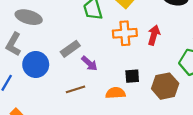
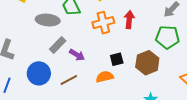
gray ellipse: (29, 17) -> (48, 20), moved
blue circle: (36, 64) -> (39, 73), moved

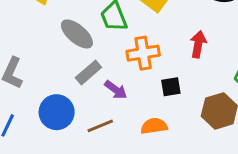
gray ellipse: (48, 20) -> (77, 34), turned 30
orange cross: (103, 23) -> (143, 53), moved
black square: (117, 59) -> (171, 87), moved

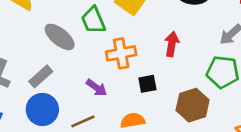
gray rectangle: (88, 72) -> (41, 76), moved

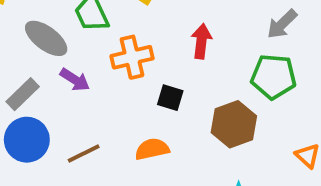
black square: (147, 84) -> (170, 98), turned 30
purple arrow: (97, 88) -> (75, 80), moved

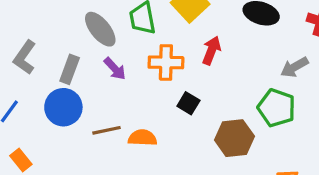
red arrow: (201, 41) -> (212, 50), moved
gray rectangle: (23, 94) -> (70, 69), turned -40
orange semicircle: (152, 149) -> (142, 138), moved

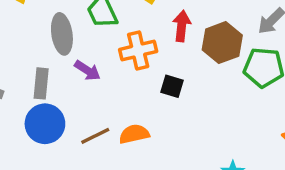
gray ellipse: (100, 29) -> (62, 34), turned 45
brown hexagon: (234, 138) -> (222, 43), moved

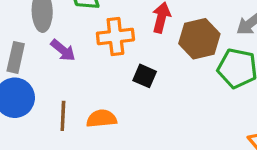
brown line: (95, 136) -> (63, 116), turned -68

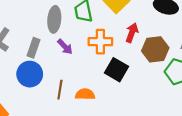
black square: (145, 76) -> (117, 70), size x1.5

